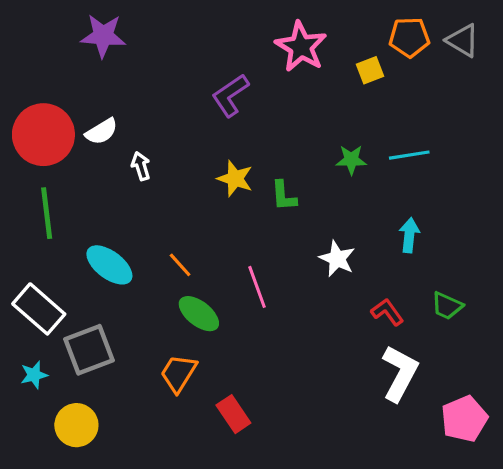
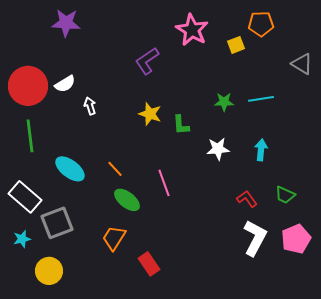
gray triangle: (463, 40) -> (302, 64), moved
white star: (337, 259) -> (218, 149), moved, turned -30
pink pentagon: (464, 419) -> (296, 239), moved

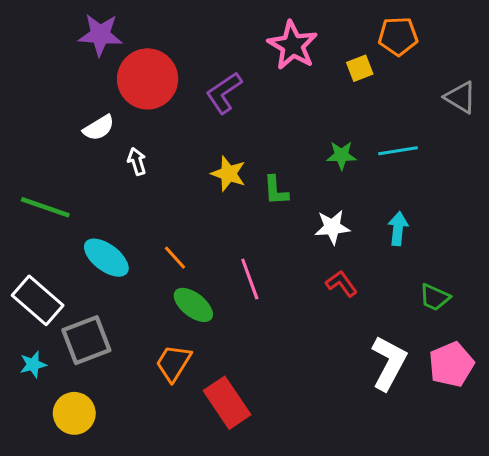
red circle: (28, 86) -> (148, 79), moved
green line: (30, 136) -> (45, 207), turned -64
red L-shape: (247, 199) -> (341, 284), moved
red rectangle: (149, 264) -> (227, 403), size x1.4

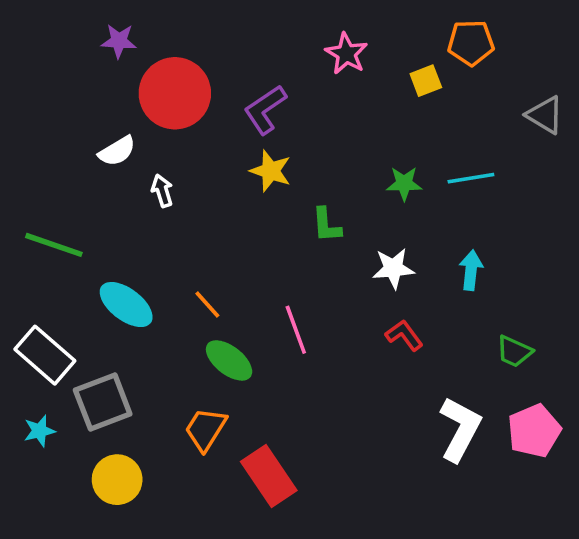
purple star: (100, 35) -> (119, 41), size x0.7
pink star: (293, 45) -> (346, 54), size x0.7
yellow star: (228, 174) -> (271, 171), moved
yellow circle: (74, 413) -> (117, 480), moved

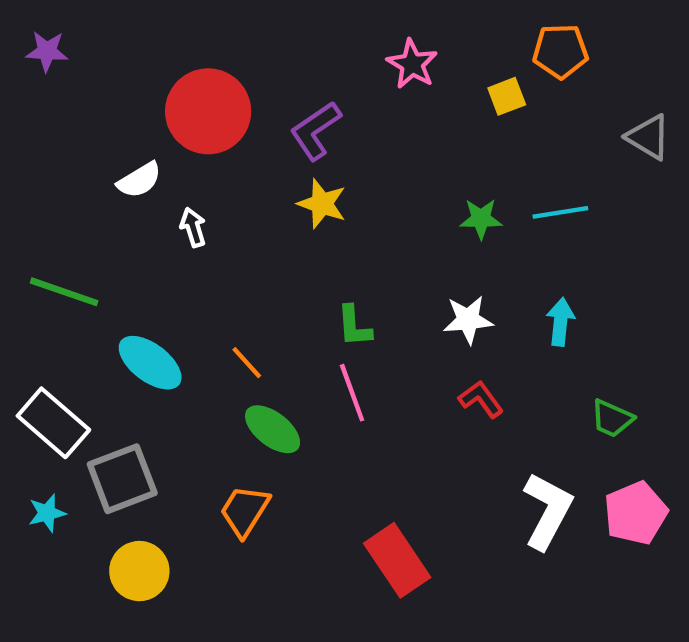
purple star: (119, 41) -> (47, 51), moved
green L-shape: (327, 225) -> (354, 326), moved
red rectangle: (269, 476) -> (397, 560), moved

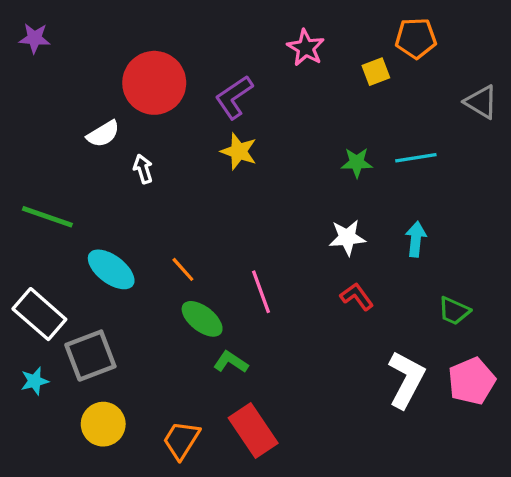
green L-shape: (354, 326) -> (231, 362), moved, turned 128
orange trapezoid: (245, 511) -> (181, 440), moved
red rectangle: (397, 560) -> (253, 431), moved

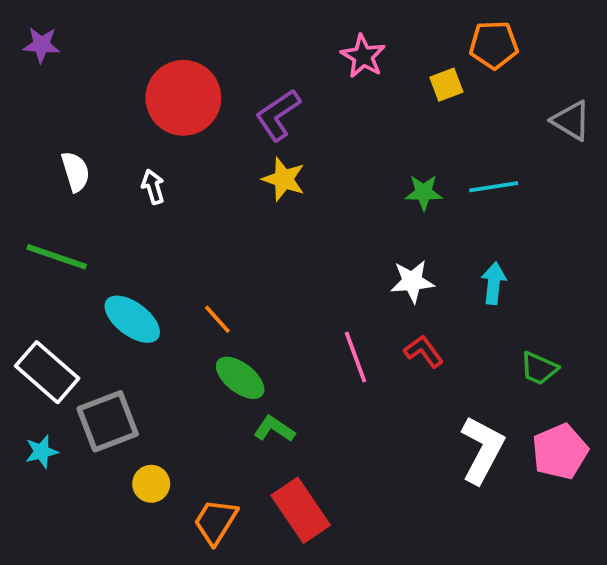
white semicircle: (103, 134) -> (76, 172), moved, turned -76
white arrow: (143, 169) -> (153, 187), moved
pink line: (261, 292) -> (356, 357), moved
yellow circle: (103, 424) -> (151, 484), moved, size x0.7

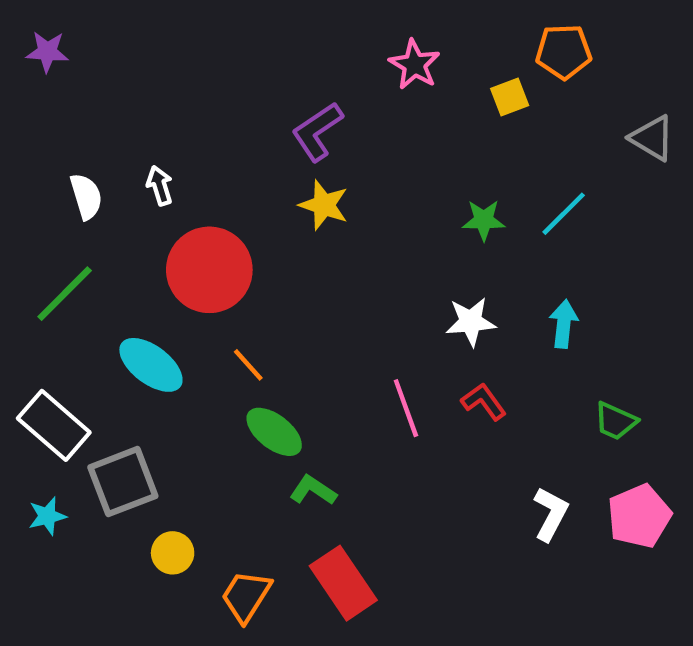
red circle: (183, 98) -> (209, 270), moved
white arrow: (153, 187) -> (160, 186), moved
cyan line: (494, 187) -> (564, 214), turned -36
green line: (57, 257) -> (65, 294), turned -64
white L-shape: (482, 450) -> (551, 514), size x0.7

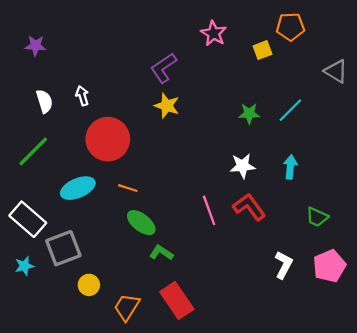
purple star: (47, 52) -> (35, 46), moved
cyan ellipse: (151, 365) -> (78, 188), turned -60
orange line: (248, 365) -> (128, 188), turned -30
red L-shape: (484, 402) -> (249, 207), size x1.4

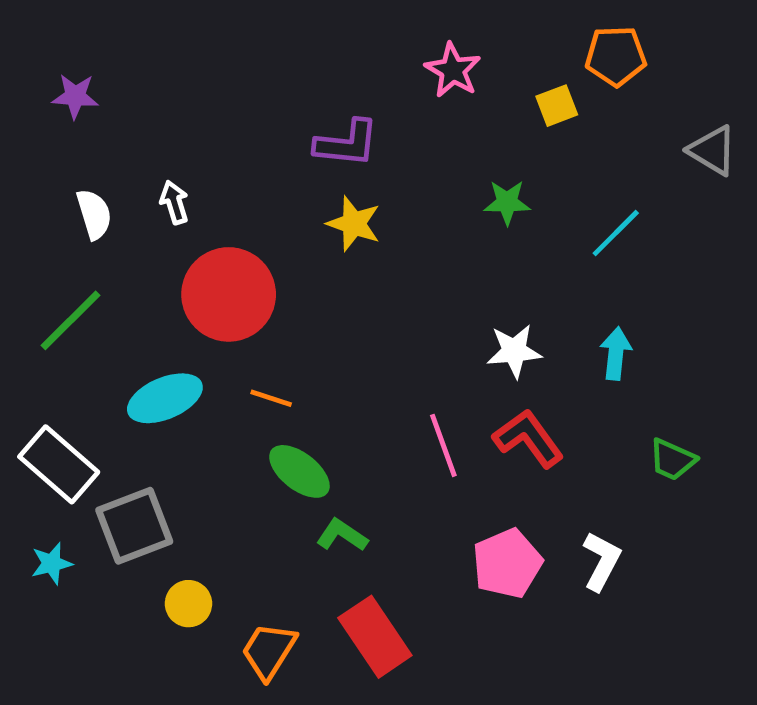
purple L-shape: (163, 68) -> (347, 143), turned -140
green star: (249, 114) -> (507, 202), moved
pink pentagon: (329, 266) -> (507, 563), moved

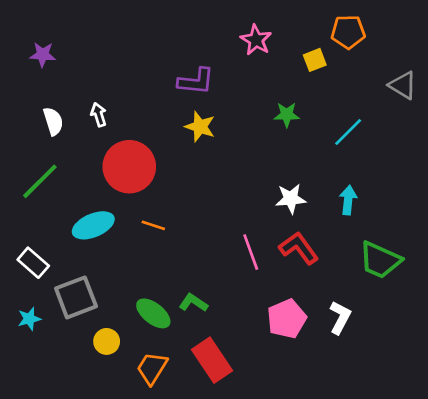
green trapezoid: (672, 460) -> (380, 260), size x1.6
white rectangle: (59, 464) -> (33, 263), size x0.7
green ellipse: (299, 471) -> (153, 313), moved

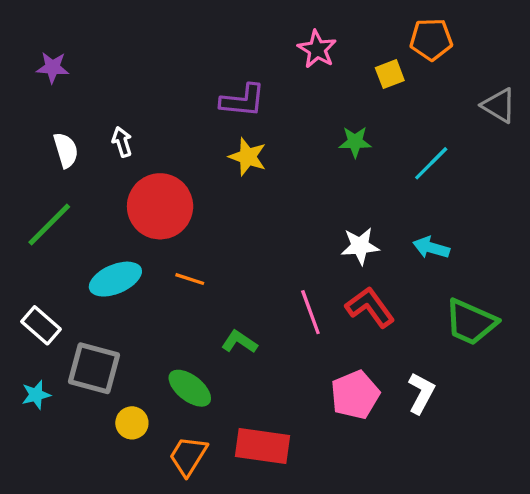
cyan arrow: (348, 200) -> (431, 248), turned -80
gray square: (76, 297) -> (94, 368), turned 36
green L-shape: (193, 303) -> (239, 342), moved
red rectangle: (212, 360) -> (263, 446), turned -48

